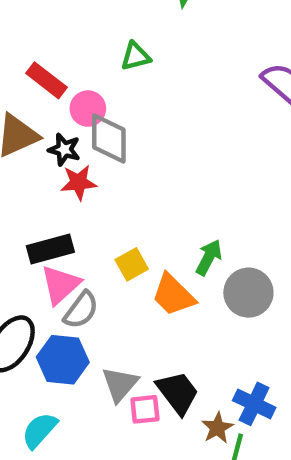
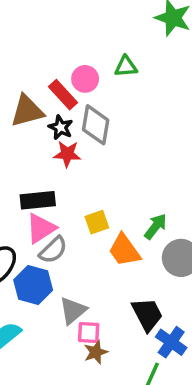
red rectangle: (46, 80) -> (63, 95), moved
pink circle: (88, 109) -> (85, 79), moved
black trapezoid: (178, 393) -> (147, 314), moved
brown star: (217, 428) -> (96, 352), moved

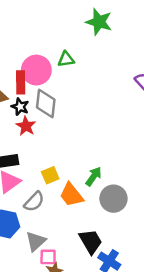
pink circle: (85, 79) -> (36, 70), size x1.5
red rectangle: (63, 95) -> (21, 82), turned 45
red star: (67, 154) -> (26, 126), turned 30
gray semicircle: (53, 250) -> (34, 202), moved

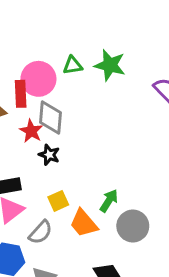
green star: (99, 22) -> (110, 65), moved
black star: (20, 107) -> (49, 155), moved
red star: (26, 126) -> (31, 131), moved

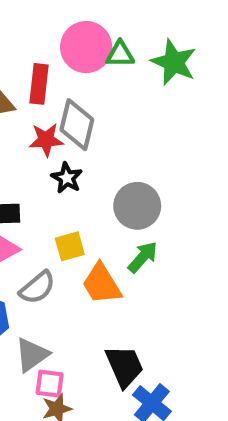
pink circle: (38, 79) -> (86, 47), moved
red star: (31, 131) -> (46, 140), turned 30
gray circle: (133, 226) -> (137, 206), moved

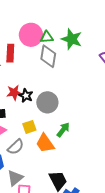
gray diamond: (77, 125) -> (48, 56), moved
red star: (46, 140) -> (14, 93), moved
gray circle: (137, 206) -> (47, 102), moved

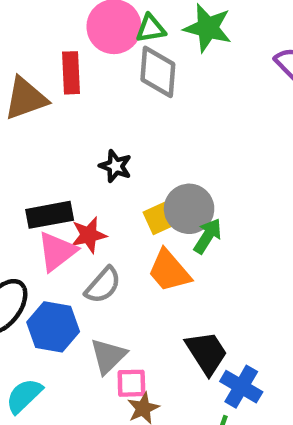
red star: (14, 93) -> (89, 235), moved
gray circle: (47, 102) -> (189, 209), moved
yellow square: (29, 127) -> (159, 218), moved

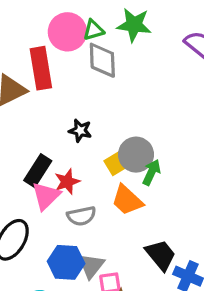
red rectangle: (71, 73) -> (41, 68), size x1.4
black rectangle: (50, 215) -> (38, 171), turned -40
gray semicircle: (103, 285) -> (81, 216), turned 44
blue hexagon: (53, 327) -> (66, 262), moved

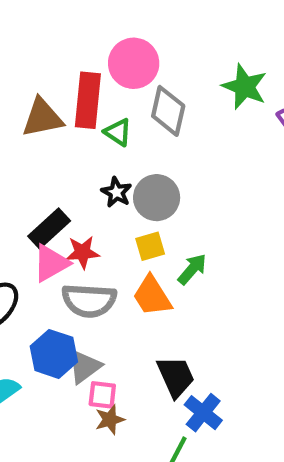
green star: (134, 25) -> (245, 87), moved
green triangle: (94, 30) -> (118, 132), moved, turned 35
gray circle: (136, 155) -> (157, 198), moved
gray semicircle: (81, 216) -> (89, 301), size x1.4

